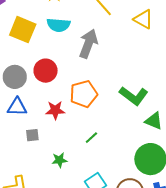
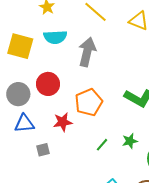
green star: (59, 160) -> (130, 141), moved

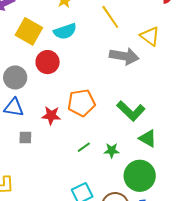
cyan semicircle: (55, 37) -> (65, 31), turned -30
gray arrow: (87, 52) -> (124, 56), moved, turned 72
red circle: (48, 84) -> (48, 62), moved

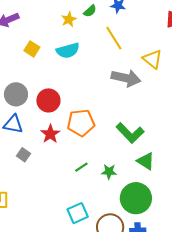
yellow square: (29, 31) -> (32, 49), size x0.6
red circle: (48, 62) -> (48, 100), moved
red star: (51, 116) -> (50, 134), turned 30
gray square: (25, 138) -> (23, 155), turned 32

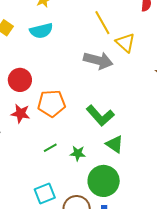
yellow line: (114, 38) -> (102, 23), moved
red star: (50, 134) -> (20, 113), turned -30

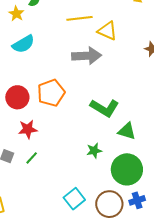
yellow line: (102, 23) -> (80, 18), turned -50
orange pentagon: (52, 103) -> (51, 93), moved
green line: (50, 148) -> (32, 158), moved

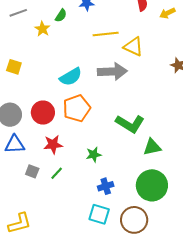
cyan semicircle: (23, 44) -> (71, 77), moved
green triangle: (127, 131) -> (152, 147), turned -30
green star: (94, 151) -> (94, 154), moved
cyan square: (74, 199) -> (99, 214), turned -35
blue cross: (137, 200) -> (106, 186), moved

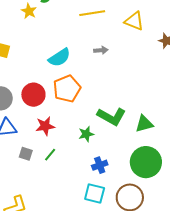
yellow triangle: (133, 47) -> (134, 21), moved
gray arrow: (112, 71) -> (101, 50), size x0.5
green L-shape: (130, 124) -> (111, 116), moved

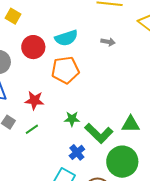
red circle: (33, 95) -> (33, 47), moved
green L-shape: (111, 116) -> (99, 133), moved
blue cross: (100, 165) -> (77, 152), turned -35

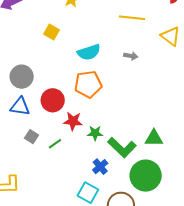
yellow square: (13, 16) -> (52, 32), moved
red circle: (33, 47) -> (53, 100), moved
red star: (34, 100) -> (73, 121), moved

